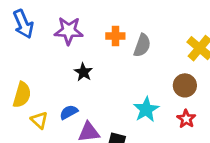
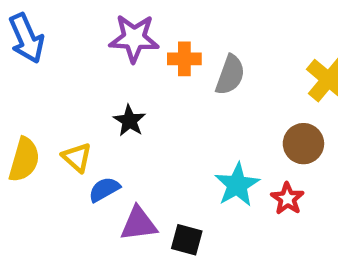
purple star: (69, 31) -> (134, 38), moved
red star: (186, 119) -> (287, 199), moved
yellow triangle: (39, 120) -> (77, 157), moved

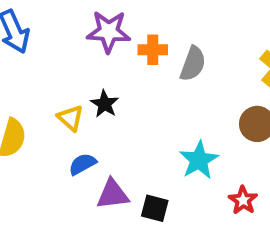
yellow triangle: (77, 157) -> (70, 118), moved
red star: (287, 199) -> (243, 200), moved

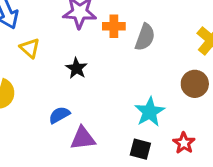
yellow triangle: (70, 118) -> (30, 48), moved
black square: (155, 208) -> (140, 149), moved

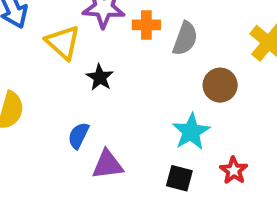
yellow triangle: (30, 48) -> (63, 42), moved, size x1.4
brown circle: (195, 84) -> (220, 85), moved
blue semicircle: (59, 115) -> (78, 136), turned -35

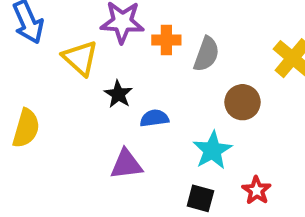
blue semicircle: (78, 136) -> (154, 118), moved, turned 56
purple triangle: (108, 165) -> (126, 164), moved

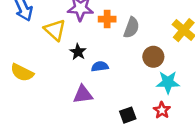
yellow semicircle: (26, 128) -> (22, 73), turned 100
cyan star: (212, 150) -> (168, 82), moved, turned 30
black square: (200, 198) -> (128, 115), turned -35

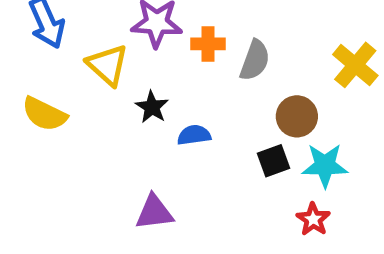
yellow semicircle: (22, 73) -> (44, 114), moved
purple triangle: (83, 94) -> (154, 212), moved
black square: (128, 115) -> (273, 161), moved

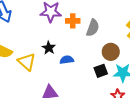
yellow triangle: (108, 65) -> (27, 62), moved

